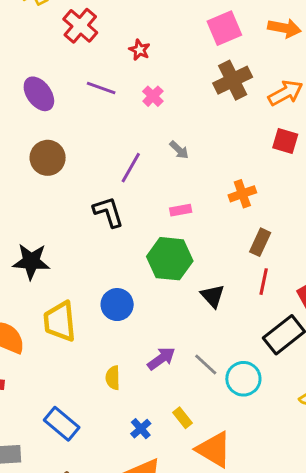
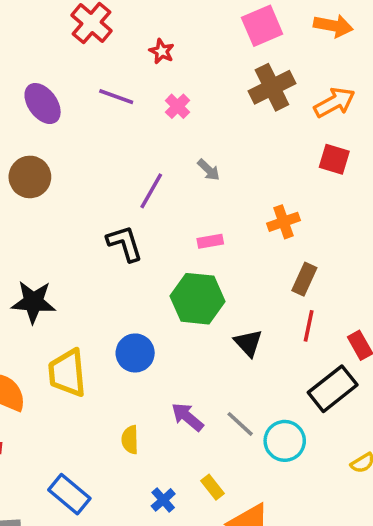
brown circle: (48, 158) -> (30, 177), moved
purple arrow: (161, 359) -> (187, 417), turned -104

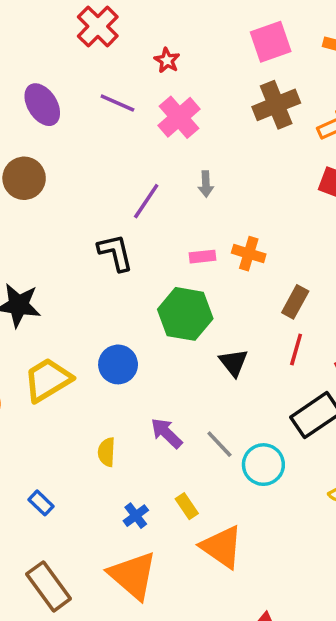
pink cross: (178, 106) -> (179, 117), size x1.6
gray arrow: (209, 170) -> (206, 184), turned 40
orange cross: (283, 222) -> (249, 254), moved, turned 32
yellow trapezoid: (67, 373) -> (48, 380), turned 60
blue rectangle: (69, 494) -> (41, 503), size x0.6

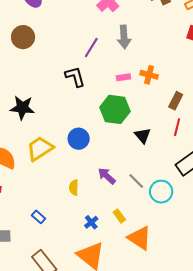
gray arrow: (206, 184) -> (124, 37), size x1.6

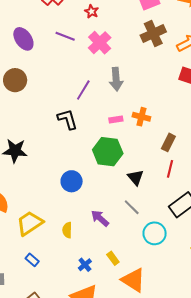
yellow trapezoid: (40, 148) -> (30, 223), moved
gray line: (136, 181) -> (132, 207), moved

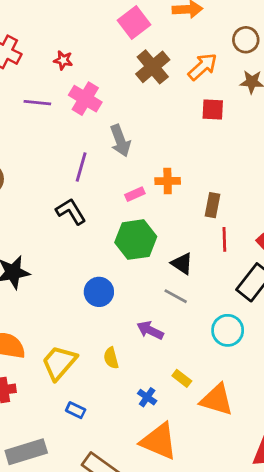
gray line: (132, 207) -> (176, 296), moved

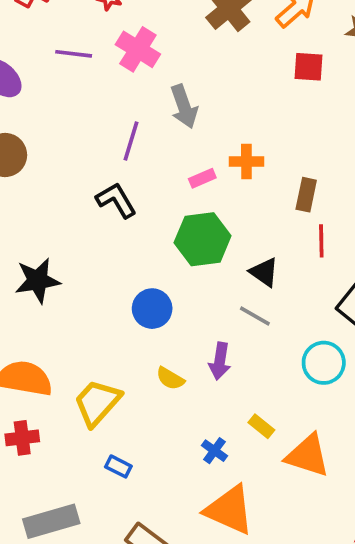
purple arrow: (150, 330) -> (220, 361), turned -108
yellow semicircle: (111, 358) -> (170, 378), moved, turned -45

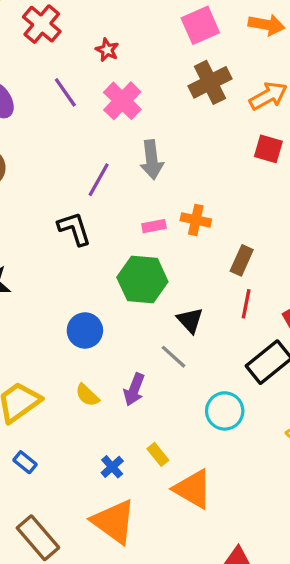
purple line: (74, 54) -> (65, 92), turned 36

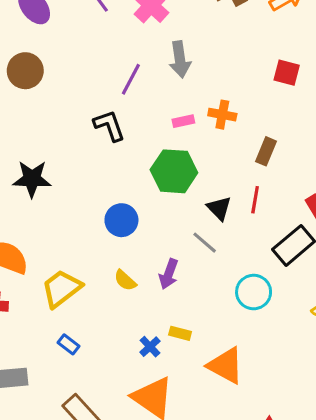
red square: (268, 149) -> (287, 73), moved
red line: (246, 304) -> (255, 200), moved
yellow rectangle: (158, 454) -> (180, 333), moved, turned -35

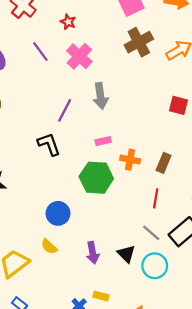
orange cross: (222, 115) -> (130, 160), moved
black triangle: (219, 208) -> (126, 254), moved
gray line: (205, 243) -> (151, 233), moved
purple arrow: (169, 274) -> (93, 253), turned -30
yellow semicircle: (125, 280) -> (49, 247), moved

